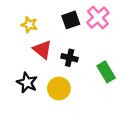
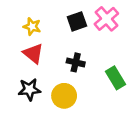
red triangle: (42, 49) -> (33, 53), moved
black star: (27, 83) -> (29, 89), turned -30

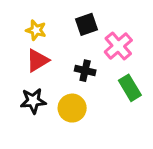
pink cross: (106, 19) -> (118, 46), moved
red triangle: (33, 53) -> (37, 60), turned 50

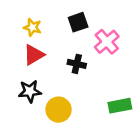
green rectangle: (130, 88) -> (120, 106), moved, turned -70
yellow circle: (72, 108) -> (58, 110), moved

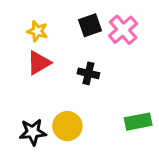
pink cross: (107, 42) -> (123, 30), moved
black star: (30, 91) -> (33, 132), moved

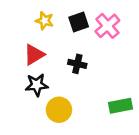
yellow star: (37, 31) -> (45, 21), moved
black star: (33, 132) -> (37, 85), moved

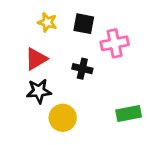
black square: (79, 22) -> (84, 24), turned 30
pink cross: (107, 26) -> (115, 43), moved, turned 30

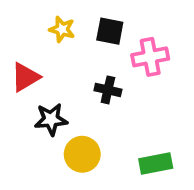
red triangle: (36, 59) -> (25, 77), moved
green rectangle: (129, 114) -> (156, 163), moved

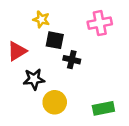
black square: (110, 31) -> (55, 40), moved
pink cross: (150, 57) -> (100, 23), moved

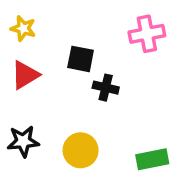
yellow star: (41, 19) -> (23, 28), moved
black star: (34, 79) -> (23, 141), moved

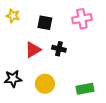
black square: (81, 59) -> (45, 23), moved
red triangle: (25, 75) -> (33, 50), moved

